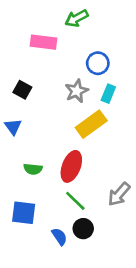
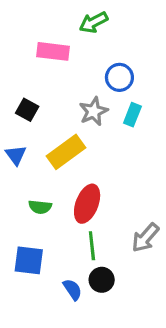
yellow rectangle: (91, 124) -> (66, 152), moved
green line: (75, 201) -> (92, 246), turned 40

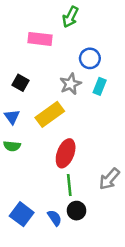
green arrow: (94, 22) -> (70, 17), turned -35
green semicircle: (40, 207) -> (12, 146), moved
blue square: (29, 260) -> (22, 214), moved, turned 30

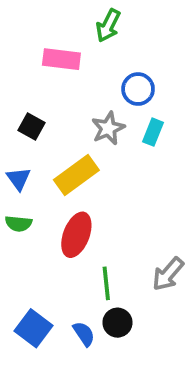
red ellipse: (66, 153) -> (76, 235), moved

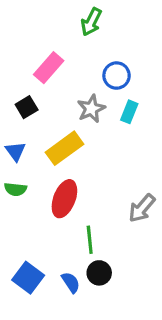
pink rectangle: (61, 59) -> (49, 68), moved, turned -56
black square: (32, 126) -> (27, 107), turned 30
gray arrow: (168, 274) -> (142, 208), moved

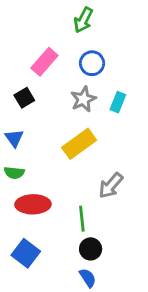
blue circle: (117, 76) -> (92, 63), moved
yellow rectangle: (64, 148) -> (79, 144), moved
red ellipse: (64, 199) -> (33, 204), moved, turned 68
gray arrow: (142, 208) -> (111, 186), moved
blue semicircle: (71, 282) -> (88, 278), moved

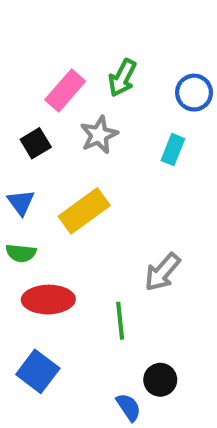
green arrow: (83, 20) -> (122, 78), moved
blue circle: (92, 63) -> (194, 93), moved
gray star: (83, 99) -> (99, 135), moved
yellow rectangle: (79, 144) -> (84, 211), moved
black circle: (91, 249) -> (160, 380), moved

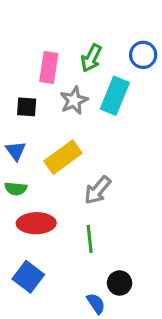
pink rectangle: (65, 90) -> (49, 67), turned -32
blue circle: (194, 93) -> (143, 55), moved
black square: (36, 143) -> (27, 107), turned 35
cyan rectangle: (173, 150) -> (115, 96), moved, size x1.6
gray arrow: (162, 272) -> (98, 190), moved

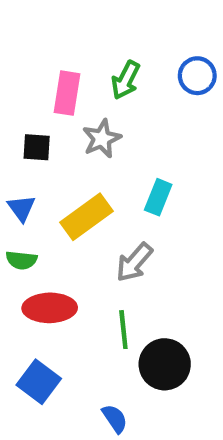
cyan rectangle: (115, 96) -> (158, 197), moved, size x0.7
black circle: (120, 283) -> (165, 364), moved, size x1.5
blue semicircle: (96, 303) -> (115, 419), moved

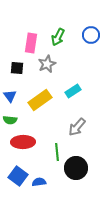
cyan rectangle: (158, 197) -> (73, 91), turned 35
gray arrow: (134, 262) -> (77, 127), moved
blue semicircle: (115, 419) -> (39, 182), moved, turned -64

